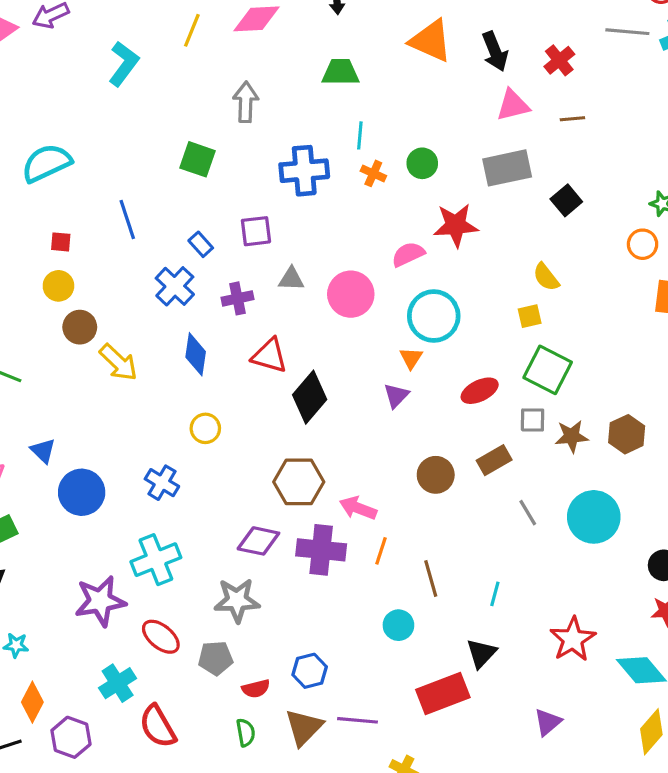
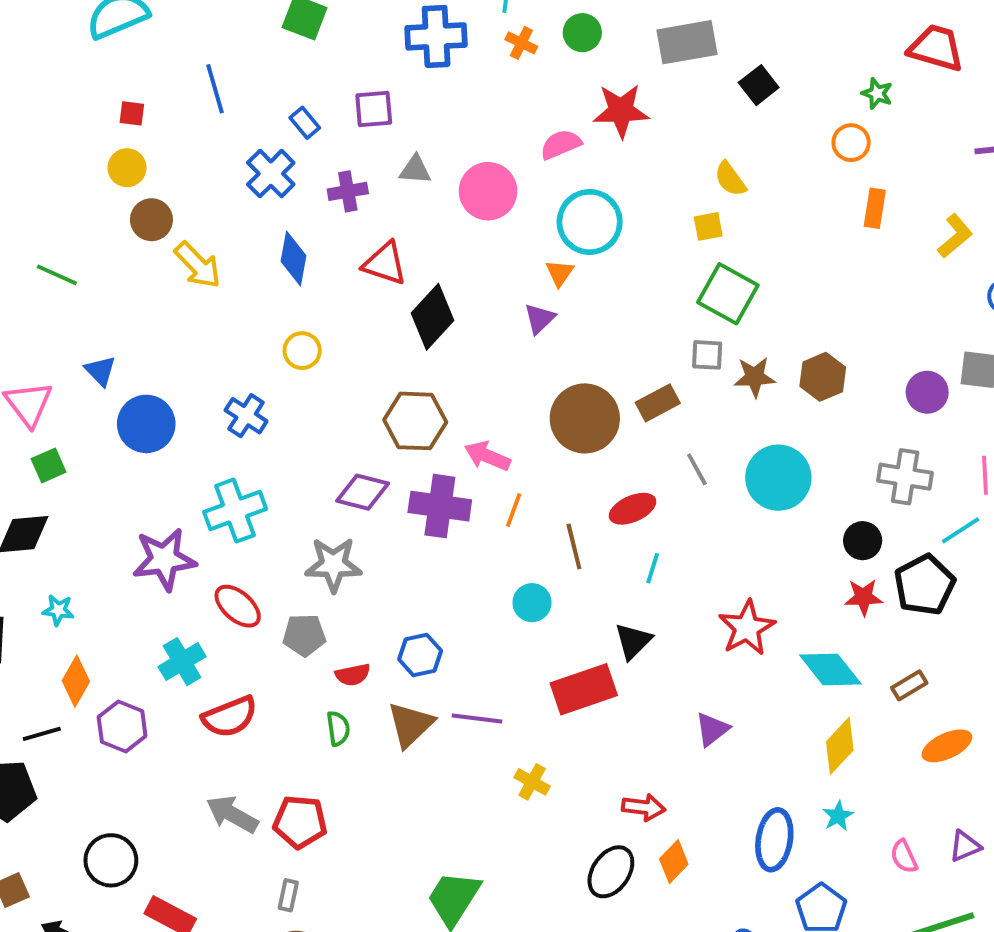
red ellipse: (480, 391) -> (633, 509), moved
brown circle: (436, 475) -> (585, 418), size x1.5
red semicircle: (158, 726) -> (230, 717), turned -84

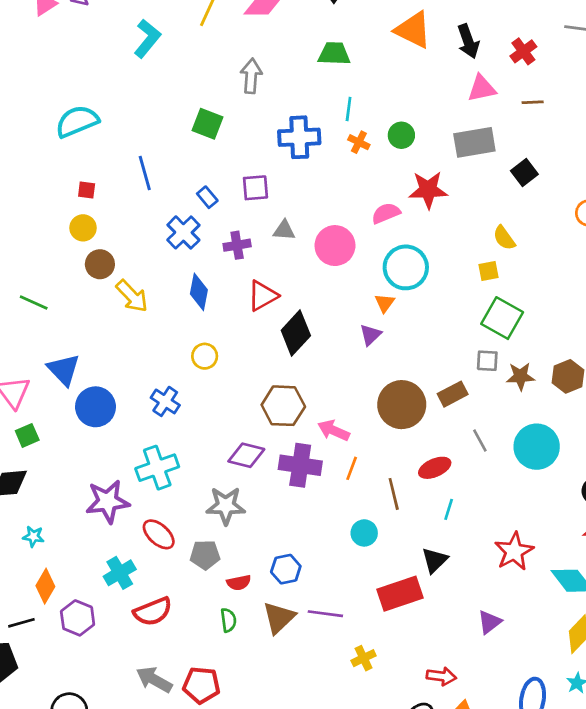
red triangle: (385, 263) -> (263, 296), turned -48
blue triangle: (100, 371) -> (64, 370), size x1.5
yellow cross: (532, 782) -> (364, 658), turned 35

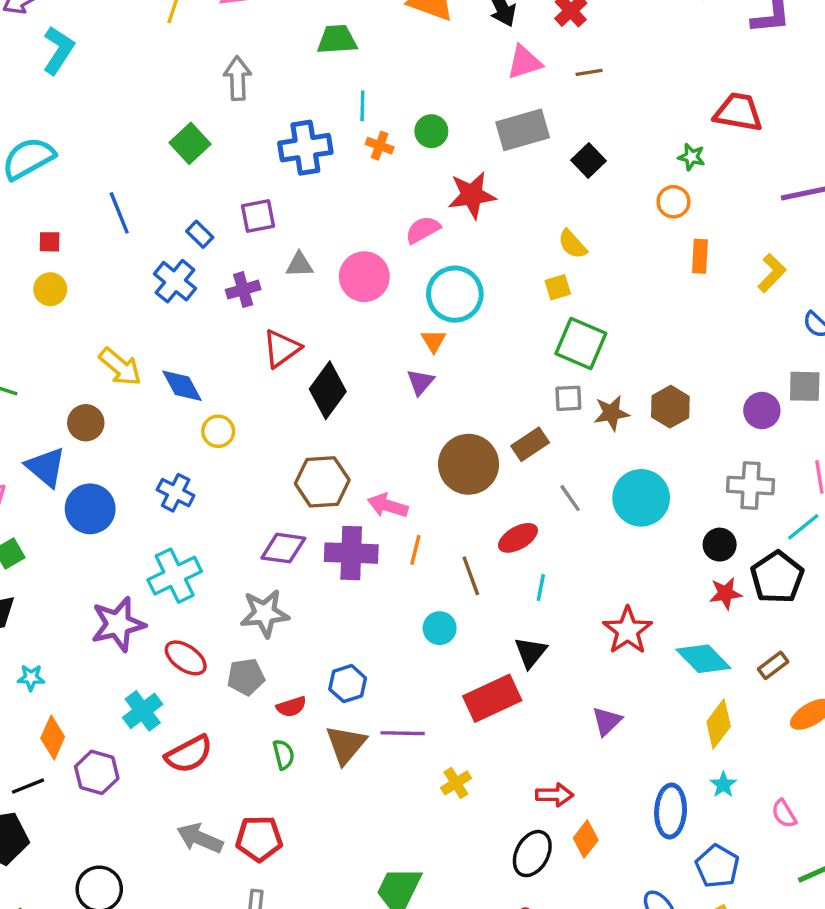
cyan L-shape: (147, 39) -> (58, 50), moved
green square: (208, 124) -> (190, 143), turned 32
brown circle: (100, 264) -> (86, 423), moved
blue diamond: (199, 292) -> (182, 386), moved, turned -33

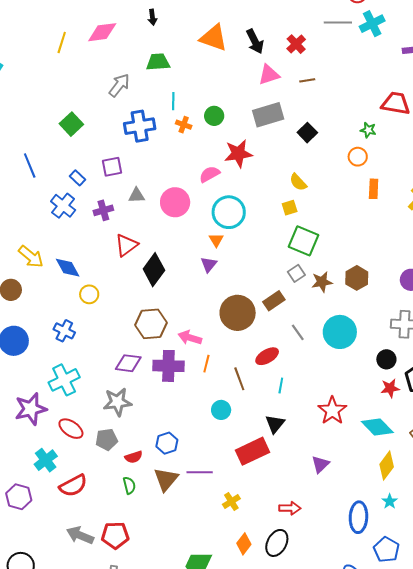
gray arrow: (238, 78) -> (119, 85), moved, turned 40
gray square: (568, 398) -> (296, 273), turned -30
orange diamond: (586, 839) -> (244, 544), moved

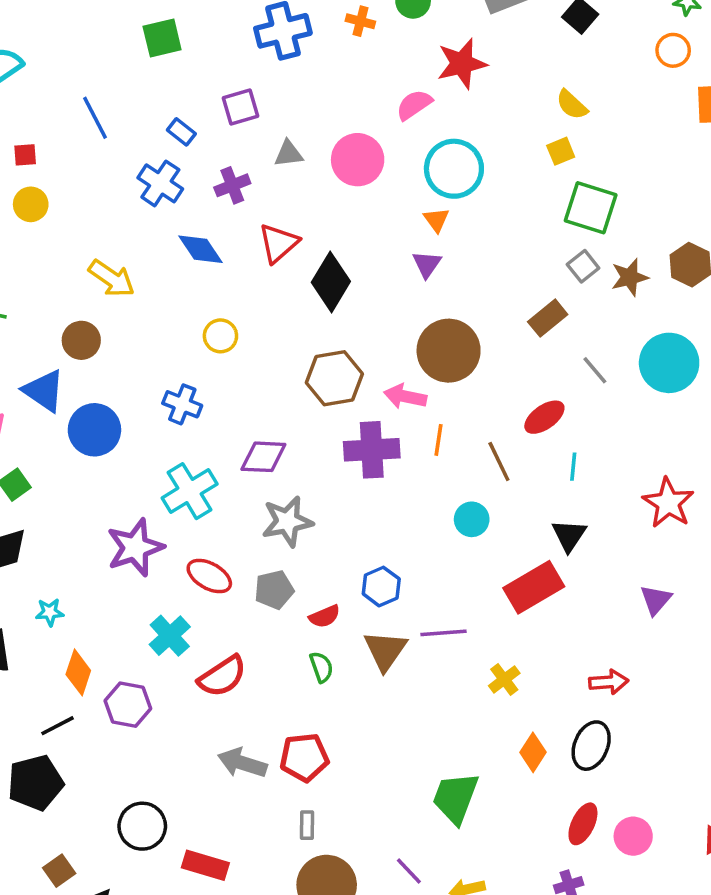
green square: (71, 124) -> (162, 38), turned 35
blue diamond: (68, 268) -> (200, 249), moved
brown circle: (238, 313) -> (449, 351), moved
purple diamond: (128, 363) -> (263, 457), moved

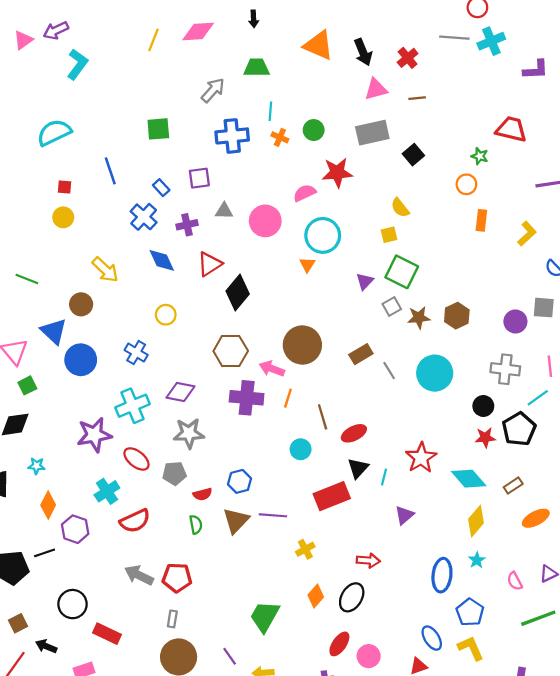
purple triangle: (427, 264) -> (365, 281), moved
brown rectangle: (548, 318) -> (361, 354), moved
red ellipse: (544, 417) -> (354, 433), moved
cyan line: (573, 467) -> (384, 477), moved
black line: (57, 726) -> (45, 553), moved

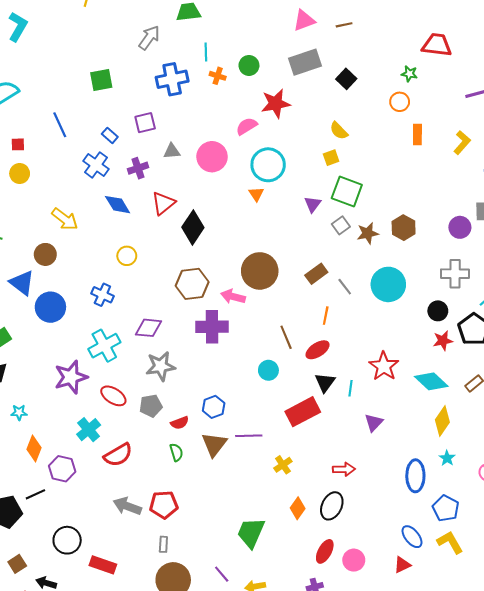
orange line: (288, 398) -> (326, 316), moved

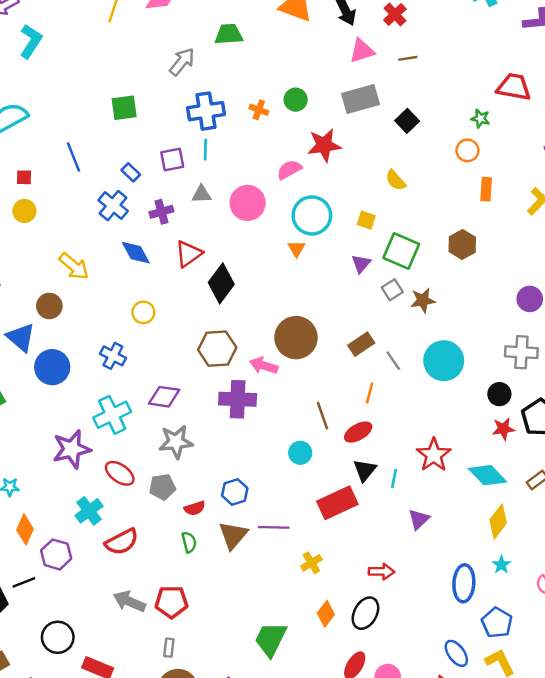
cyan line: (206, 52) -> (205, 150), moved
yellow square: (331, 158) -> (366, 220), moved, turned 35
brown hexagon: (404, 228) -> (462, 244), moved

